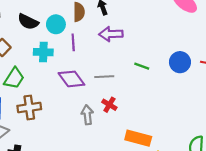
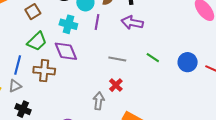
purple diamond: (71, 79) -> (66, 51), moved
gray arrow: (87, 115) -> (99, 101), moved

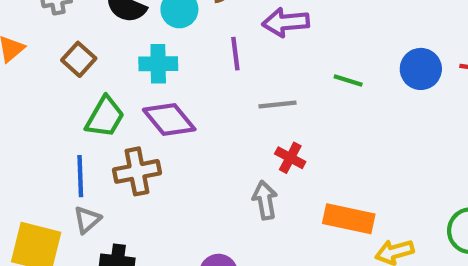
purple line: (97, 22) -> (235, 54), moved

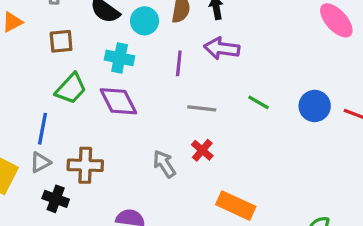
brown square: (79, 59) -> (61, 41), turned 30
brown cross: (137, 171) -> (85, 165), moved
gray arrow: (265, 200) -> (164, 164), moved, turned -36

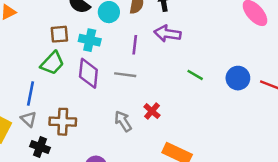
brown square: (61, 41) -> (59, 34), moved
purple diamond: (118, 101) -> (88, 73), turned 32
gray line: (202, 108) -> (125, 75), moved
gray triangle: (40, 162) -> (29, 119), turned -49

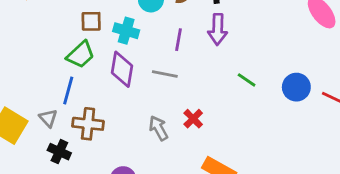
purple arrow: (167, 34) -> (218, 29), turned -100
blue line: (30, 94) -> (68, 90), moved

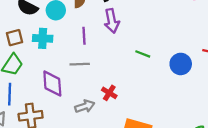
purple diamond: (122, 69) -> (52, 83), moved
blue circle: (296, 87) -> (181, 64), moved
gray arrow: (158, 128) -> (85, 106), turned 114

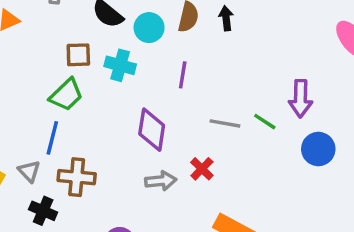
purple arrow: (112, 21) -> (301, 98), moved
gray line: (80, 64) -> (225, 123), moved
purple diamond: (52, 83) -> (152, 130), moved

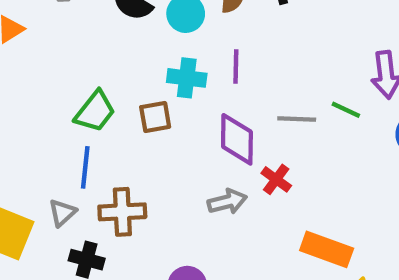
brown square: (78, 55) -> (155, 117), moved
cyan cross: (120, 65) -> (187, 78), moved
purple diamond: (152, 130) -> (237, 139), moved
gray triangle: (29, 171) -> (62, 213), turned 40

